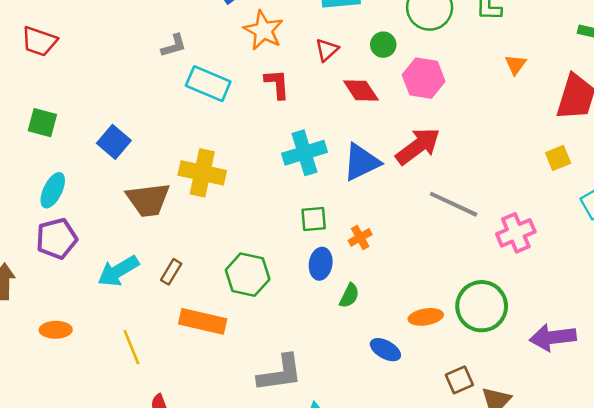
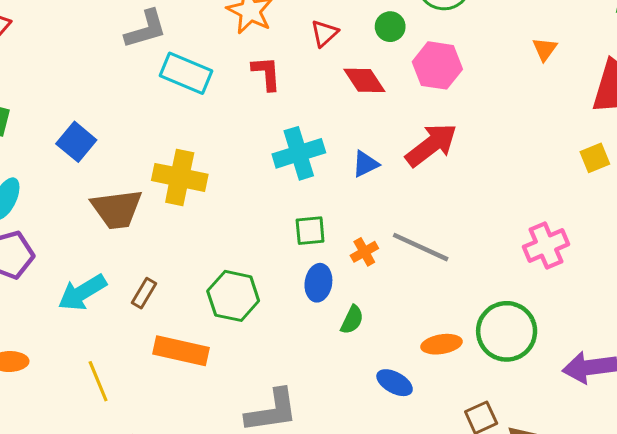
gray L-shape: (174, 46) -> (146, 29), size x1.4
blue triangle: (361, 162) -> (365, 164), size x0.6
gray line: (454, 204) -> (421, 247), moved

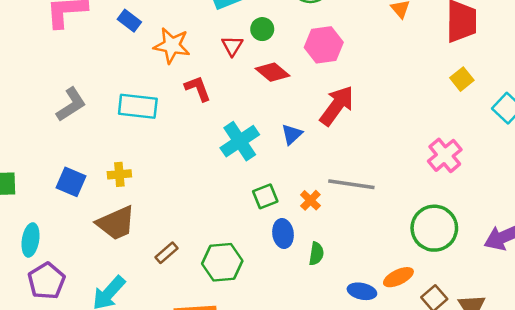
green circle: (390, 27) -> (262, 29), moved
gray L-shape: (146, 29) -> (71, 105), moved
yellow cross: (180, 177) -> (119, 174), moved, size x0.6
brown rectangle: (144, 293) -> (166, 253), moved, turned 35
orange ellipse: (441, 344) -> (398, 277), moved

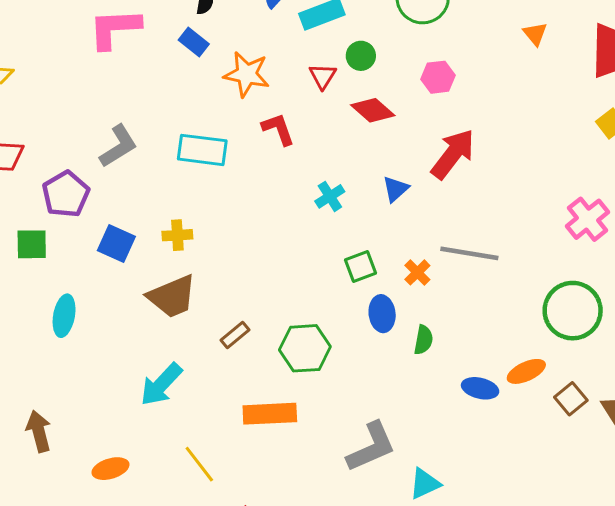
pink hexagon: (324, 45) -> (438, 77), size x0.7
cyan cross: (240, 141) -> (330, 196), size x0.6
purple pentagon: (47, 281) -> (66, 194), moved

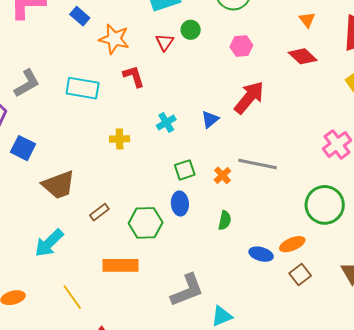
red diamond: (373, 110) -> (303, 56), moved
yellow cross: (177, 235) -> (120, 139), moved
blue ellipse: (382, 314) -> (180, 204), moved
brown square: (571, 399) -> (300, 275), moved

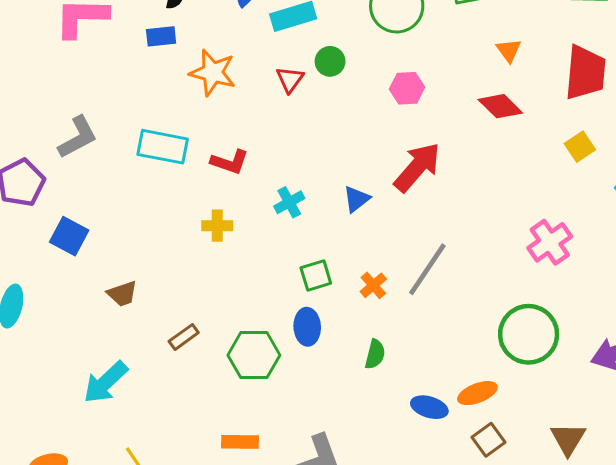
blue rectangle: (80, 16) -> (161, 36), turned -48
red L-shape: (134, 76) -> (230, 162), moved, turned 125
gray line: (258, 164) -> (427, 269), turned -69
brown trapezoid: (59, 185) -> (122, 294), size x0.6
orange rectangle: (120, 265) -> (240, 442), moved, size x0.7

